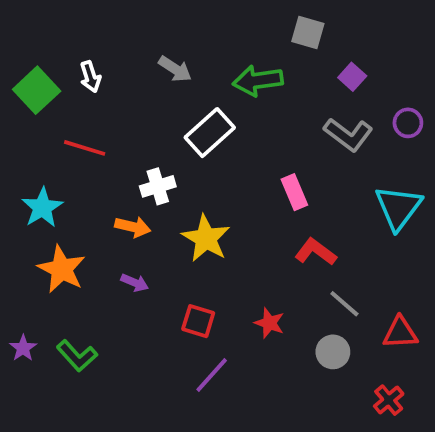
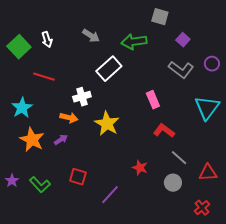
purple arrow: (135, 283) -> (61, 140), moved, turned -56
red square: (198, 321) -> (78, 177), moved

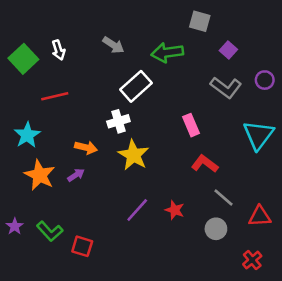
red line: (44, 77) -> (55, 96), turned -30
white cross: (82, 97) -> (118, 121), moved
red square: (78, 177) -> (82, 246), moved
purple line: (110, 195) -> (137, 210), moved

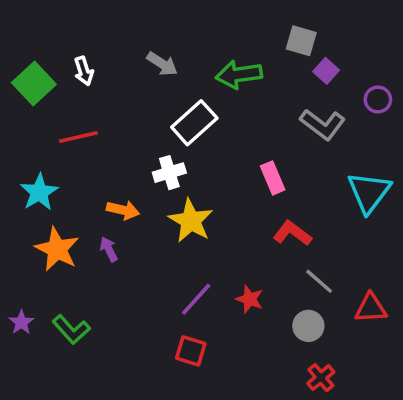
gray square: (200, 21) -> (301, 41), moved
purple circle: (265, 80) -> (378, 99), moved
purple arrow: (76, 175) -> (109, 249), turned -84
red square: (82, 246) -> (191, 351), moved
red cross: (252, 260) -> (321, 378), moved

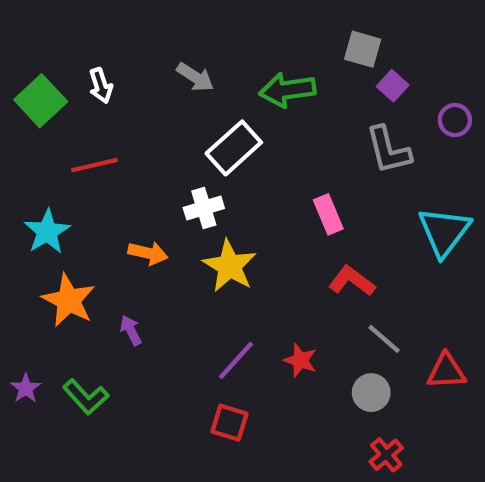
gray L-shape: (323, 124) -> (388, 150), turned 39
purple arrow: (109, 249) -> (131, 330), moved

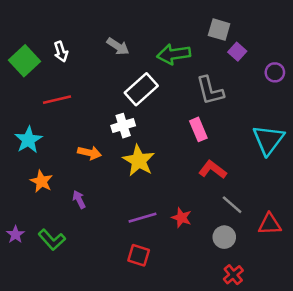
gray L-shape: (388, 150) -> (210, 91), moved
orange star: (69, 300) -> (41, 181), size x0.7
purple line: (236, 360) -> (143, 218), turned 32

